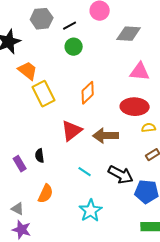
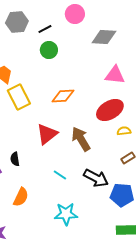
orange diamond: (88, 93) -> (63, 96), turned 40
red ellipse: (135, 107) -> (110, 110), turned -32
brown arrow: (106, 136) -> (81, 139), turned 60
cyan star: (91, 211) -> (66, 214), turned 30

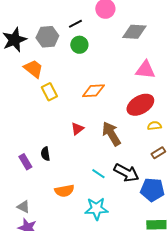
gray hexagon: (17, 22) -> (47, 37), moved
yellow rectangle: (19, 97) -> (49, 92), size x0.7
red triangle: (47, 134) -> (77, 129), size x0.6
cyan line: (60, 175) -> (98, 174), moved
orange semicircle: (21, 197) -> (64, 191), moved, turned 54

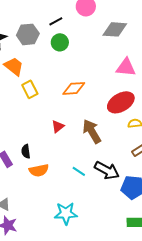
orange semicircle: (64, 191) -> (39, 170), moved
cyan star: (96, 209) -> (66, 213), moved

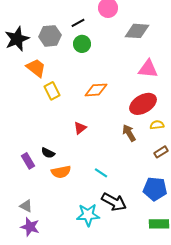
brown arrow: (92, 131) -> (129, 133), moved, size x0.7
black semicircle: (26, 151) -> (48, 153), turned -56
black arrow: (107, 170) -> (114, 202), moved

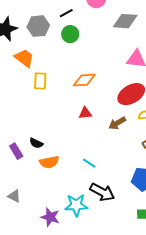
yellow rectangle: (52, 91) -> (40, 81), turned 30
red triangle: (80, 128) -> (85, 113), moved, turned 32
brown arrow: (129, 133) -> (117, 123), turned -90
purple star: (30, 227) -> (50, 217), moved

